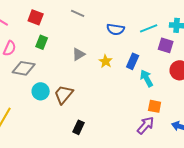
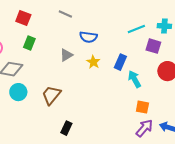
blue semicircle: (116, 29) -> (88, 37), moved
cyan circle: (41, 91) -> (18, 92), moved
purple arrow: (146, 125) -> (144, 128), moved

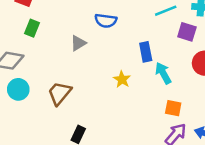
yellow star: (93, 62) -> (122, 79), moved
blue rectangle: (120, 62) -> (146, 52), turned -35

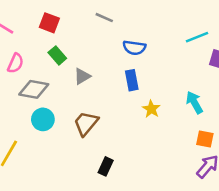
green rectangle: (32, 28) -> (57, 55), turned -63
gray triangle: (78, 43) -> (82, 76), moved
blue rectangle: (146, 52) -> (132, 80), moved

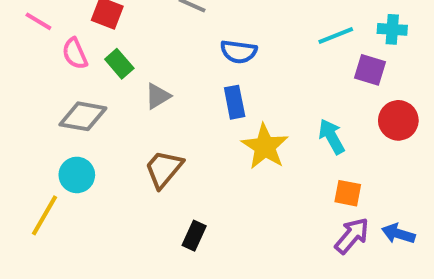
pink semicircle: (15, 63) -> (75, 54), moved, turned 132
yellow star: (151, 109) -> (265, 147), size x1.6
cyan circle: (43, 119) -> (77, 175), moved

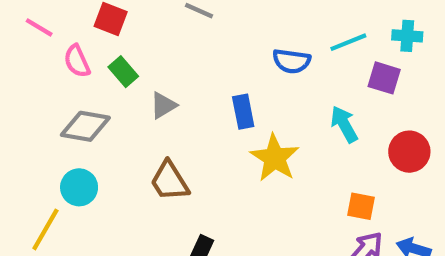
blue semicircle: (239, 52) -> (292, 61), moved
red circle: (398, 120) -> (409, 152), moved
cyan arrow: (332, 137) -> (344, 124), moved
brown trapezoid: (164, 169) -> (170, 181), turned -72

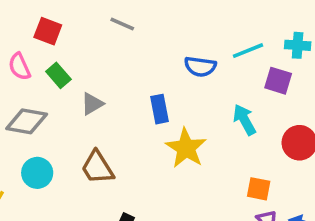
cyan circle: (79, 187) -> (37, 173), moved

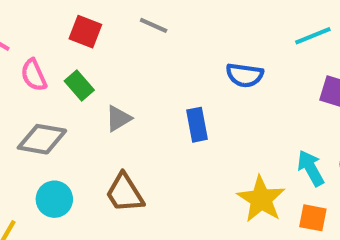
red square: (48, 31) -> (85, 32), moved
cyan line: (248, 51) -> (313, 36), moved
cyan arrow: (244, 120) -> (311, 168), moved
yellow star: (186, 148) -> (261, 199), moved

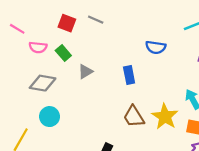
gray line: (154, 25) -> (96, 20), moved
pink semicircle: (34, 75) -> (38, 47), turned -60
brown trapezoid: (125, 193) -> (134, 117), moved

